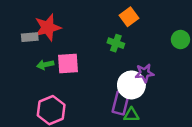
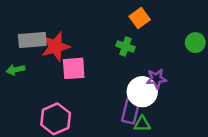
red star: (48, 28) -> (56, 46), moved
gray rectangle: (30, 37) -> (32, 40), size x1.5
green arrow: (45, 65) -> (16, 70), moved

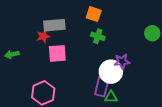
orange square: (140, 18) -> (94, 14), moved, turned -35
gray rectangle: (32, 40) -> (54, 25), moved
red star: (56, 46) -> (43, 36), size x0.6

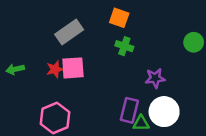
gray rectangle: (54, 25) -> (69, 32), turned -30
red star: (43, 36) -> (55, 69), moved
white circle: (111, 72) -> (164, 112), moved

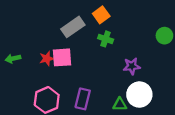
orange square: (119, 18) -> (101, 15), turned 35
gray rectangle: (69, 32) -> (73, 27), moved
purple rectangle: (129, 110) -> (83, 99), moved

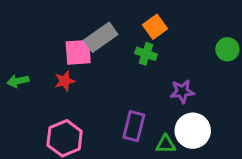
orange square: (101, 15) -> (155, 27), moved
pink square: (62, 57) -> (78, 52), moved
purple rectangle: (83, 99) -> (134, 126), moved

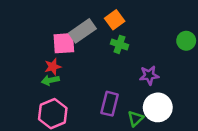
orange square: (155, 27) -> (115, 20), moved
green arrow: (18, 81) -> (50, 80), moved
green triangle: (166, 144) -> (136, 119), turned -42

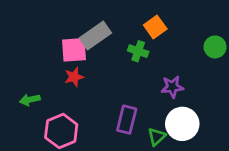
orange square: (115, 20) -> (155, 27), moved
red star: (53, 67) -> (74, 77), moved
green arrow: (50, 80) -> (30, 100), moved

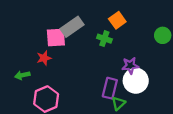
red star: (74, 77) -> (44, 58), moved
purple rectangle: (127, 120) -> (110, 88), moved
white circle: (182, 124) -> (136, 81), moved

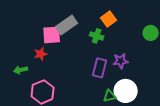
white circle: (136, 81) -> (126, 91), moved
purple rectangle: (110, 88) -> (100, 68), moved
green triangle: (118, 103) -> (110, 96), turned 32

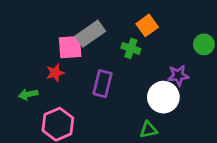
purple star: (121, 61) -> (178, 75), moved
purple rectangle: (100, 68) -> (103, 84), moved
white circle: (126, 91) -> (163, 97), moved

